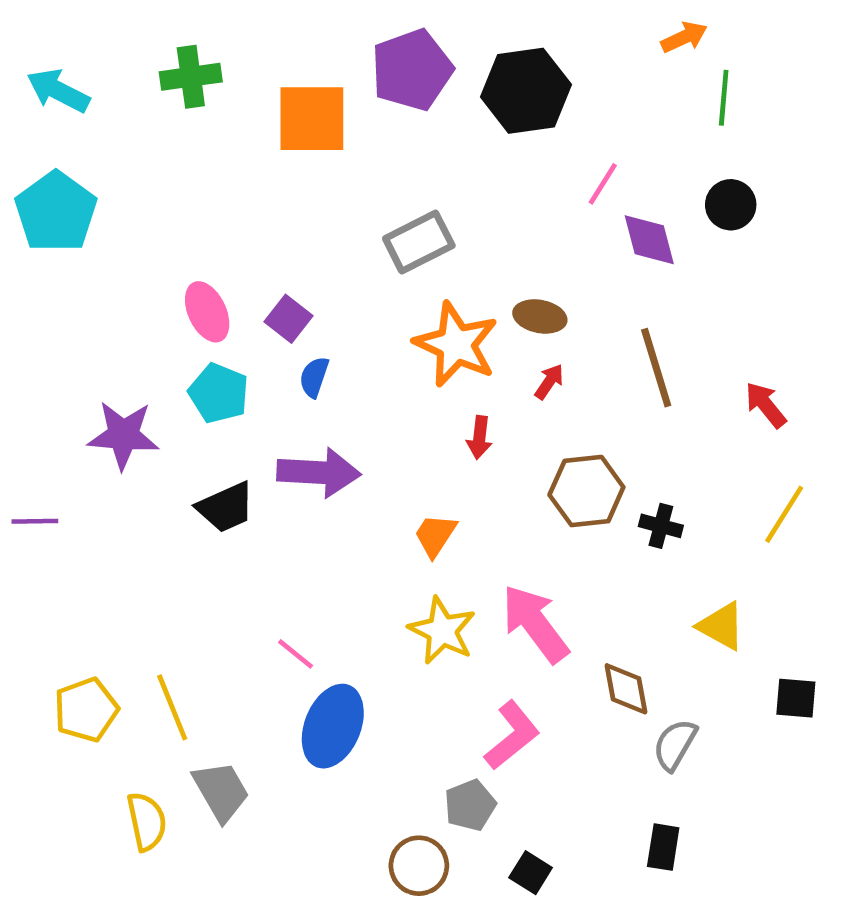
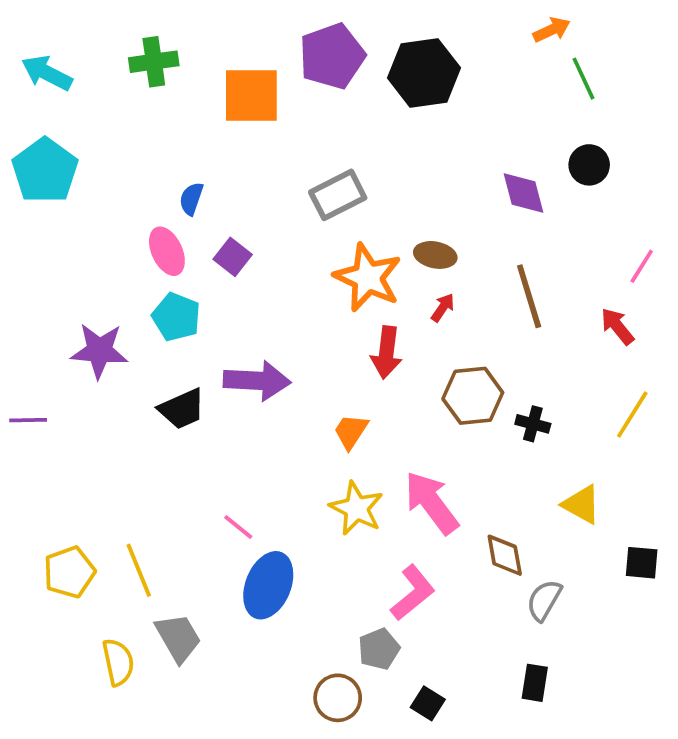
green line: (724, 98) -> (584, 79), turned -30
pink line: (603, 184) -> (642, 266), moved
blue semicircle: (314, 377) -> (191, 199), moved
red arrow: (479, 437) -> (386, 353), size x1.5

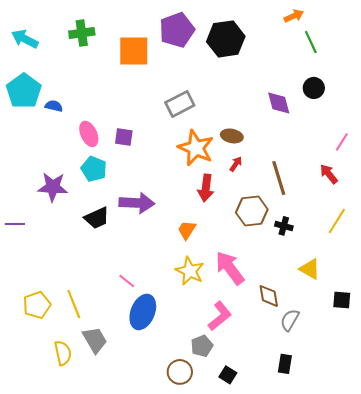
blue semicircle: (191, 199) -> (54, 106), moved, turned 84
purple square: (233, 257) -> (124, 137), turned -30
brown line: (529, 296) -> (279, 178), moved

